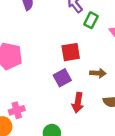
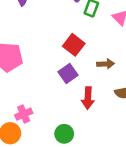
red square: (71, 52) -> (74, 45), turned -36

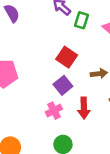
pink cross: (24, 114) -> (54, 111), moved

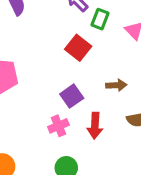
red square: (67, 57) -> (78, 48), moved

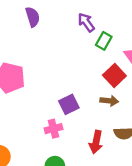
red square: (78, 48) -> (114, 75), moved
red arrow: (95, 126) -> (96, 142), moved

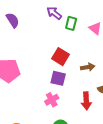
red square: (114, 75) -> (61, 57), moved
purple square: (69, 104) -> (58, 78), turned -35

